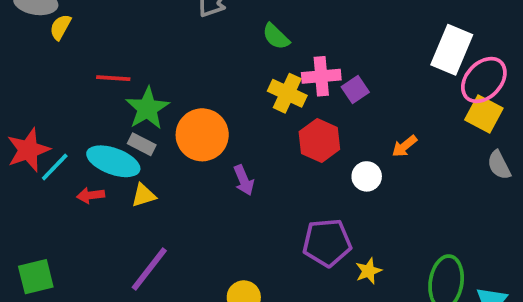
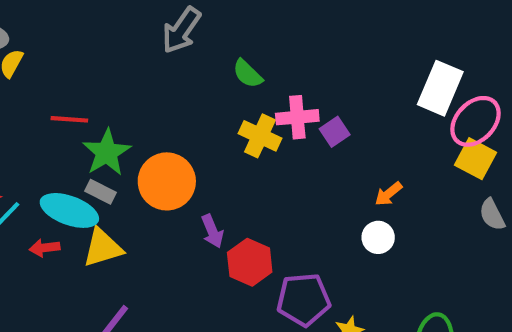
red hexagon: (319, 140) -> (250, 262), moved
white circle: (367, 176) -> (378, 237), moved
yellow triangle: (144, 195) -> (103, 248), size x1.5

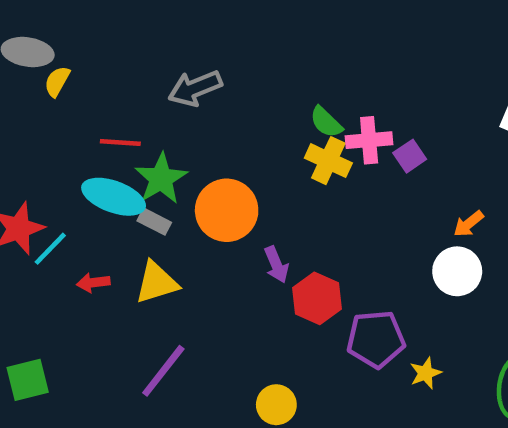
gray arrow: (181, 30) -> (195, 88), moved, turned 33
green semicircle: (248, 74) -> (326, 122), moved
cyan ellipse: (69, 210) -> (114, 197), moved
white circle: (378, 237) -> (457, 271), size x1.4

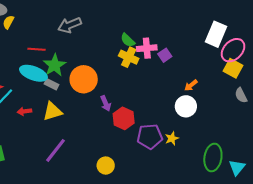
yellow star: (426, 373) -> (172, 138), moved

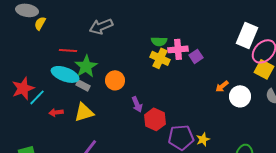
green semicircle: (128, 40) -> (159, 41), turned -42
orange circle: (84, 79) -> (115, 80), size x0.7
white circle: (186, 106) -> (240, 96), moved

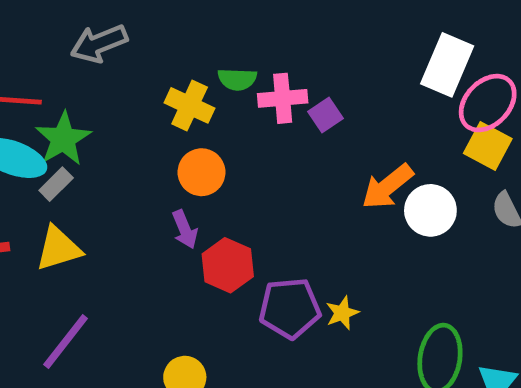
yellow cross: (160, 58) -> (190, 105), moved
orange circle: (115, 80) -> (201, 172), moved
gray rectangle: (83, 85) -> (56, 184), turned -72
orange arrow: (222, 86) -> (388, 187), size x1.6

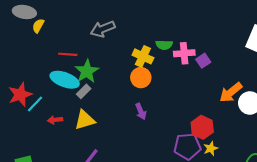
orange circle: (201, 172) -> (141, 78), moved
red hexagon: (228, 265) -> (202, 127), moved

